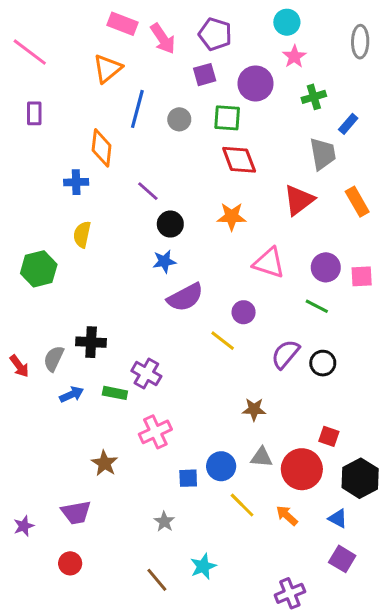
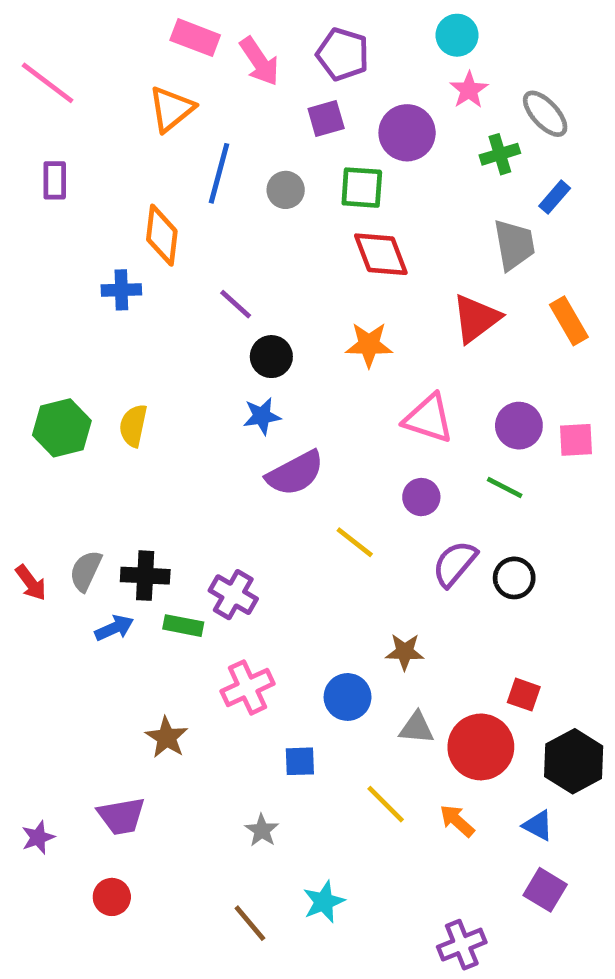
gray ellipse: (360, 42) -> (545, 114), moved, turned -44
yellow semicircle: (82, 234) -> (133, 426), moved
purple circle: (244, 312) -> (421, 497), moved
black cross: (91, 342) -> (145, 576), moved
blue circle: (221, 466) -> (348, 697), moved

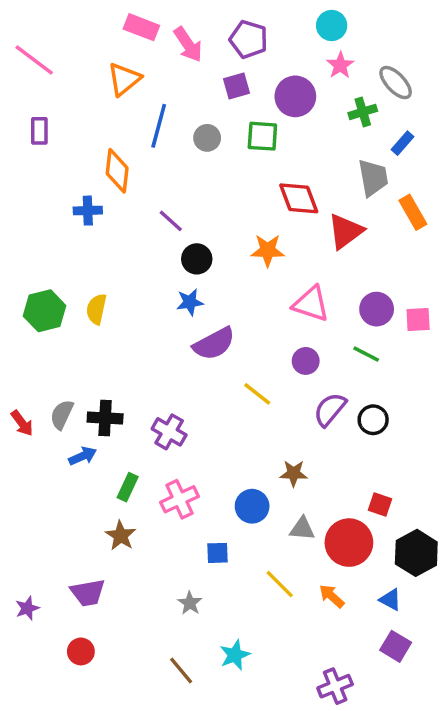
red diamond: (381, 254) -> (299, 198), moved
orange rectangle: (569, 321) -> (413, 212), moved
green rectangle: (183, 626) -> (128, 487), moved, turned -76

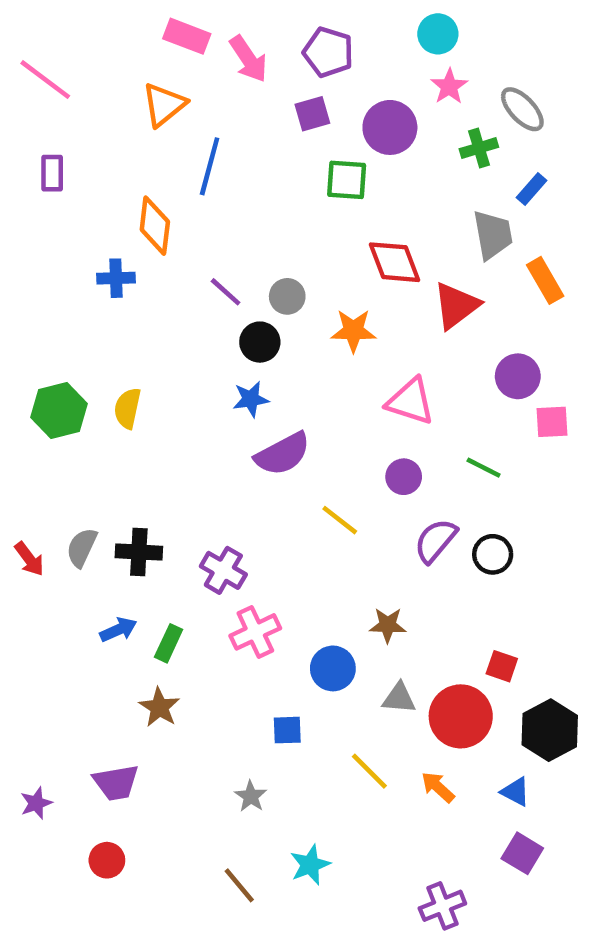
gray circle: (207, 138) -> (287, 296), moved
purple circle: (377, 309) -> (518, 376), moved
blue arrow: (83, 456) -> (118, 630), moved
pink cross: (179, 499) -> (255, 632), moved

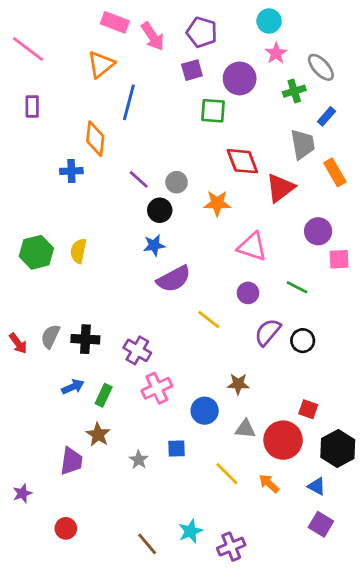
purple trapezoid: (116, 783) -> (71, 461), moved, turned -72
gray star: (251, 796) -> (139, 460), moved
purple cross: (442, 906) -> (231, 547), moved

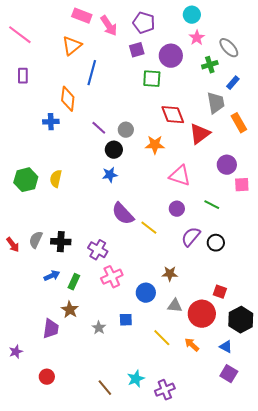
purple semicircle: (174, 279) -> (123, 214), moved, turned 75

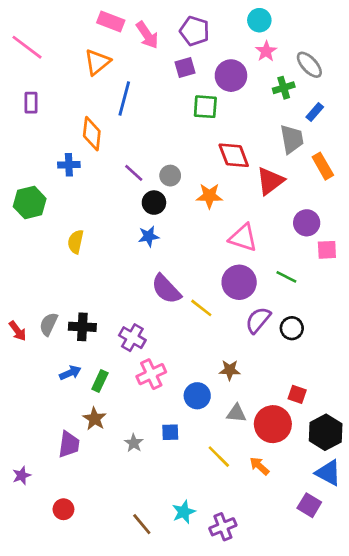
green hexagon: (26, 180) -> (30, 203), moved
purple circle: (177, 209) -> (239, 282), size x1.6
blue triangle: (226, 347) -> (328, 473), moved, size x1.5

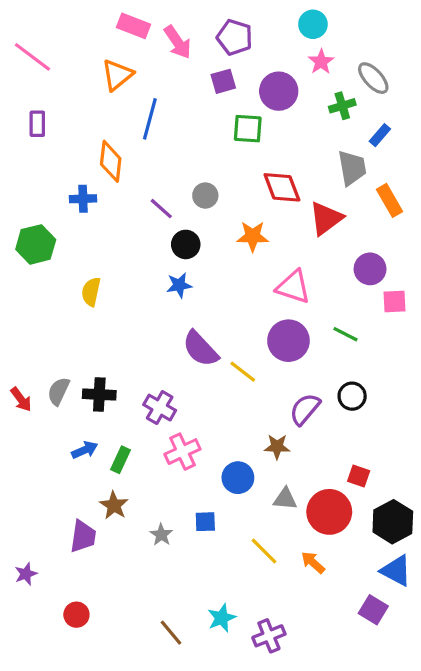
gray circle: (170, 176) -> (205, 196), moved
purple semicircle: (258, 320) -> (305, 409), moved

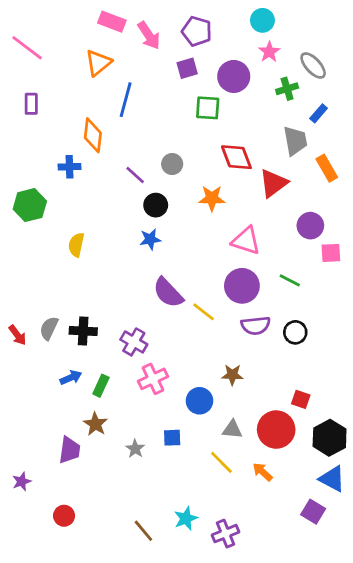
purple semicircle: (305, 409) -> (256, 326), moved, turned -136
gray triangle: (285, 499) -> (232, 430), moved

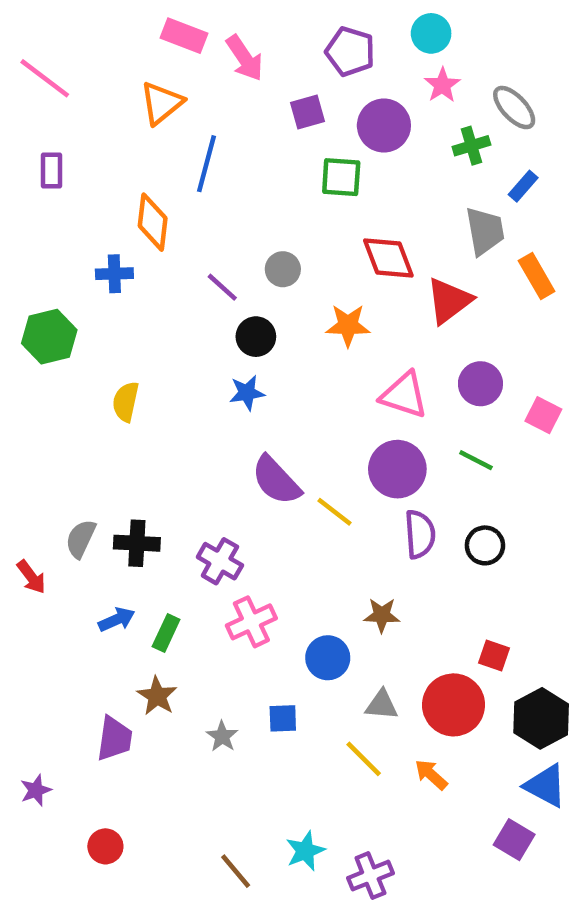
purple pentagon: (197, 31) -> (350, 51), moved
purple circle: (310, 226) -> (480, 384), moved
pink square: (331, 253) -> (543, 415), turned 30
purple semicircle: (256, 326) -> (420, 534), turned -88
red arrow: (17, 335) -> (31, 577), moved

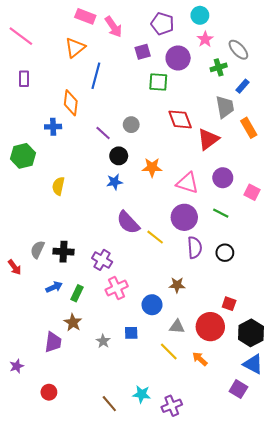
orange star: (348, 325) -> (152, 167), moved
cyan star: (305, 851) -> (142, 394), turned 30

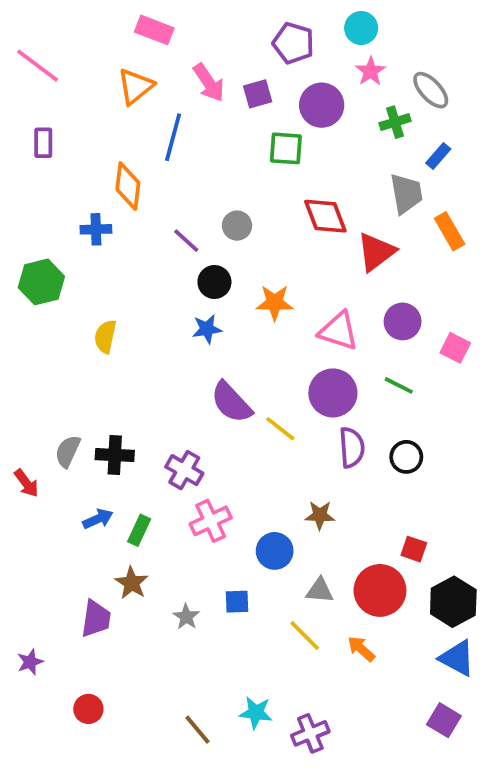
pink arrow: (113, 27) -> (209, 83), moved
purple square: (238, 389) -> (444, 720), moved

